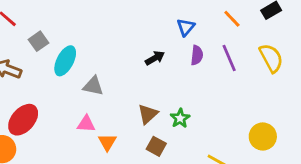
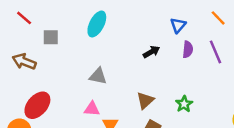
gray square: (39, 41) -> (51, 37), turned 35
cyan ellipse: (65, 61) -> (97, 24), moved
green star: (180, 118) -> (184, 104), moved

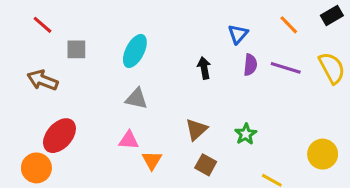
cyan ellipse: (97, 24) -> (135, 51), moved
black arrow: (151, 52) -> (204, 68), turned -70
purple line: (216, 52) -> (286, 68), turned -50

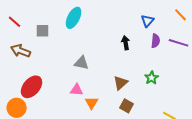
red line: (43, 25) -> (15, 22), moved
cyan ellipse: (135, 51) -> (74, 18), moved
green star: (246, 134) -> (152, 78), moved

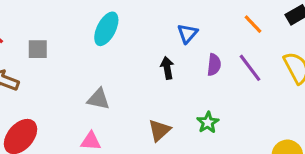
cyan ellipse: (74, 18) -> (106, 29), moved
blue triangle: (148, 21) -> (187, 34), moved
purple line: (179, 43) -> (250, 68), turned 36

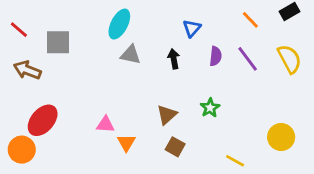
gray square: (38, 49) -> (58, 42), size x1.4
gray triangle: (99, 99) -> (130, 55), moved

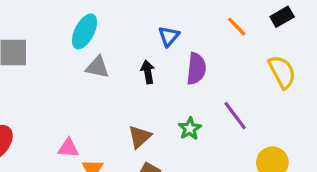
purple semicircle: (216, 56) -> (196, 69), size x1.4
purple line: (248, 59) -> (235, 116), moved

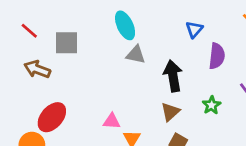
cyan ellipse: (85, 31) -> (125, 25), turned -52
black arrow: (148, 72) -> (173, 76), moved, size x1.6

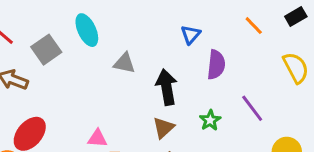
cyan ellipse: (125, 25) -> (87, 30), moved
gray square: (67, 43) -> (46, 50), turned -35

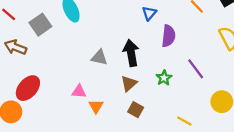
gray triangle: (124, 63) -> (99, 57), moved

